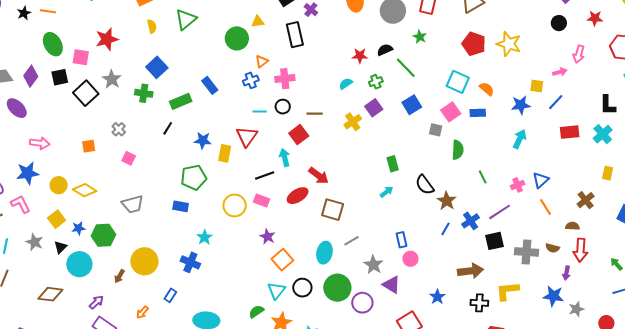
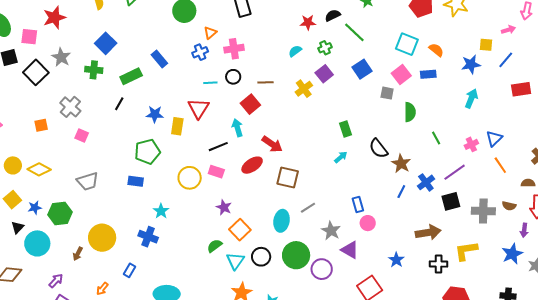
gray cross: (119, 129) -> (70, 107), size x1.5
blue star: (553, 296) -> (512, 254), turned -30
green semicircle: (256, 312) -> (215, 246), moved

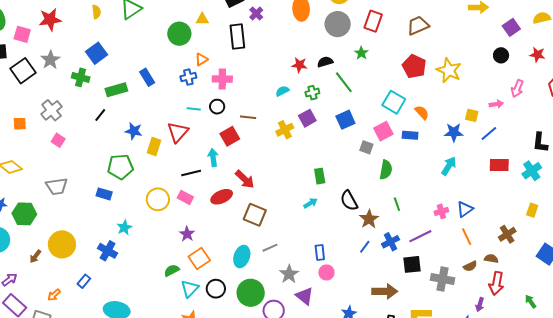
green line: (436, 138) -> (397, 204), moved
brown semicircle: (509, 206) -> (470, 266), moved, turned -48

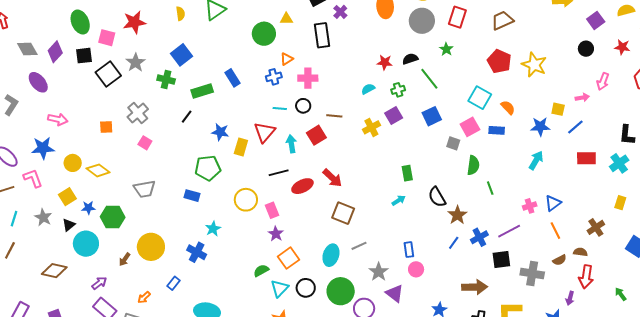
cyan arrow: (213, 157) -> (291, 144), moved
pink rectangle: (185, 197) -> (272, 210), moved, turned 42
red ellipse: (222, 197) -> (302, 186), moved
green line: (397, 204) -> (490, 188), moved

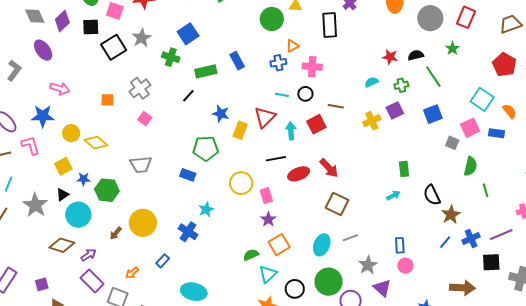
gray star: (43, 217) -> (35, 205), moved, size x1.4
brown diamond: (54, 271) -> (62, 245), moved
black circle: (306, 288) -> (295, 289), moved

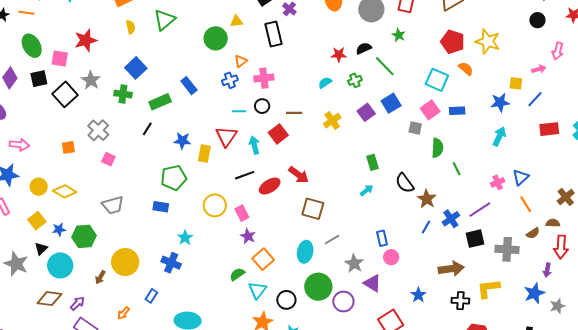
purple square: (395, 110) -> (366, 112), moved
orange semicircle: (509, 111) -> (466, 69), moved

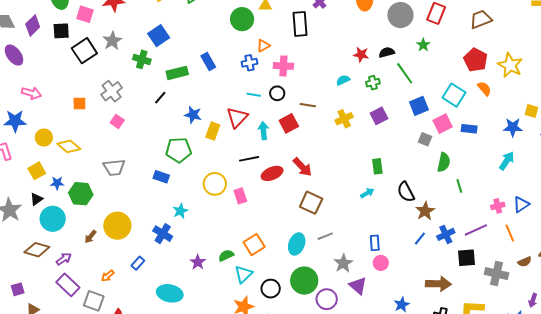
blue square: (391, 103) -> (419, 106), moved
orange line: (526, 204) -> (510, 233), moved
purple star: (248, 236) -> (198, 262), moved

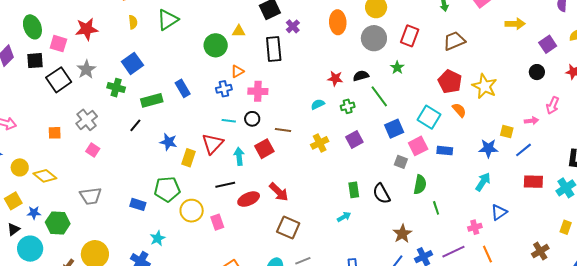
green pentagon: (179, 150) -> (167, 189), moved
black semicircle: (406, 192) -> (381, 194), moved
blue triangle: (521, 204) -> (499, 212), moved

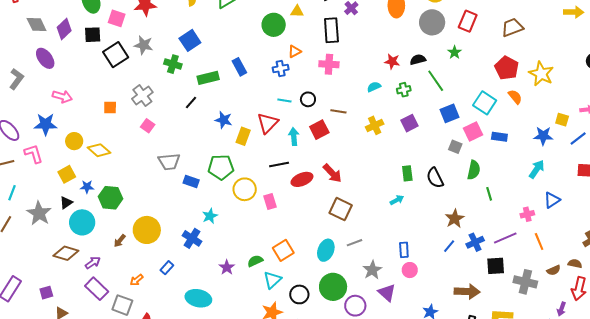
gray star: (86, 69) -> (144, 45), turned -30
pink cross: (258, 91) -> (329, 64), moved
gray trapezoid: (91, 196) -> (169, 162), moved

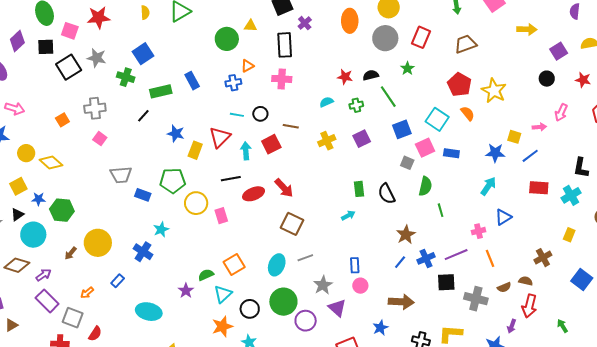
gray cross: (142, 96) -> (95, 108), turned 30
orange square: (110, 107) -> (62, 120), turned -32
purple star: (227, 267) -> (186, 291), moved
brown arrow: (467, 292) -> (401, 302), moved

